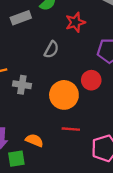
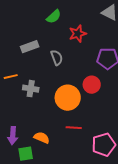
gray rectangle: (21, 18) -> (30, 47), moved
gray semicircle: (51, 50) -> (57, 58), turned -49

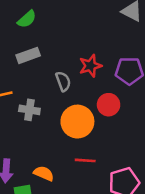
green semicircle: (54, 17) -> (27, 19), moved
red star: (78, 34) -> (90, 66), moved
gray semicircle: (57, 58) -> (63, 81), moved

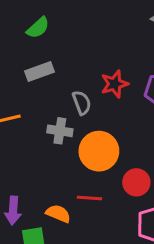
red circle: (109, 105) -> (136, 182), moved
gray cross: (29, 110) -> (60, 131), moved
red line: (85, 160) -> (90, 198), moved

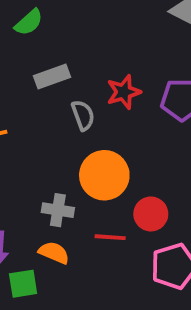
gray rectangle: (40, 71) -> (52, 77), moved
gray cross: (60, 131) -> (58, 210), moved
red line: (90, 198) -> (110, 237), moved

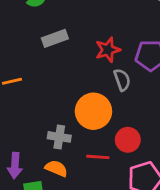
gray semicircle: (83, 115) -> (122, 80), moved

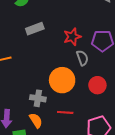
red circle: (128, 140) -> (97, 85), moved
orange semicircle: (56, 168) -> (36, 121), turned 35

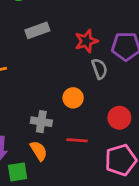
orange circle: (62, 80) -> (73, 98), size x0.6
red circle: (97, 85) -> (119, 118), moved

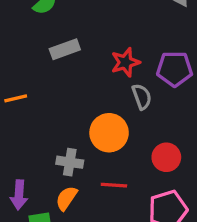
orange circle: (73, 98) -> (109, 133), size x1.5
orange semicircle: (39, 151) -> (66, 198), turned -114

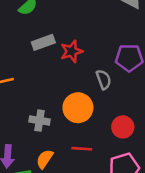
red star: (125, 62) -> (72, 51), moved
gray cross: (70, 162) -> (40, 121), moved

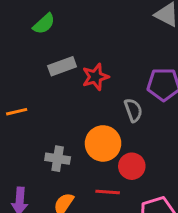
red circle: (123, 127) -> (132, 166), moved

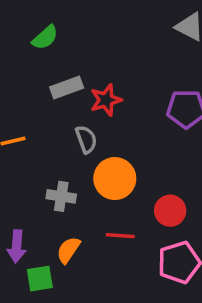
gray semicircle: (133, 110) -> (86, 139), moved
red circle: (132, 166) -> (170, 211), moved

